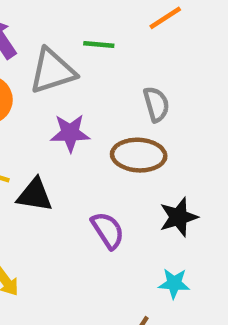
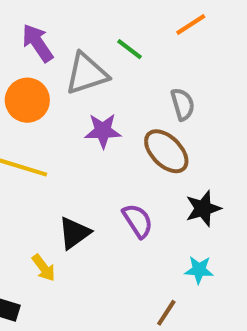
green line: (99, 44) -> (129, 49), turned 32
brown ellipse: (139, 155) -> (166, 151), turned 42
black triangle: (35, 195) -> (74, 233), moved, turned -45

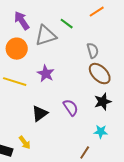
purple star: (103, 131) -> (46, 74), moved, turned 30
brown ellipse: (166, 151) -> (100, 74), moved
yellow arrow: (44, 268) -> (25, 143), moved

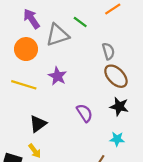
black star: (103, 102) -> (119, 106), turned 30
black triangle: (40, 114) -> (38, 124), moved

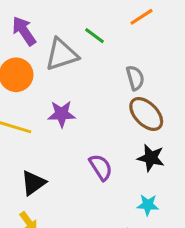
purple star: (57, 76) -> (62, 114), turned -30

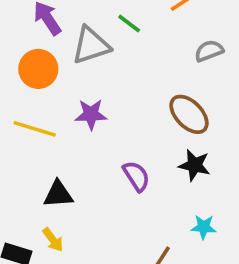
gray semicircle: (135, 78) -> (209, 51), moved, turned -95
black triangle: (33, 183) -> (58, 194), turned 32
cyan star: (148, 205) -> (204, 227), moved

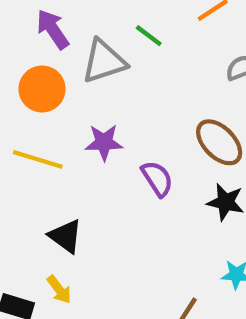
purple semicircle: (136, 176) -> (157, 179), moved
black triangle: (58, 194) -> (65, 236), turned 40

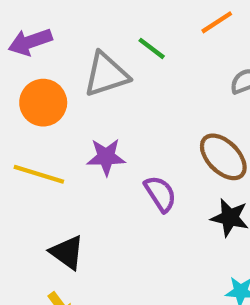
purple arrow: (53, 29) -> (30, 42), moved, turned -75

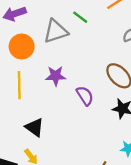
yellow line: (39, 174) -> (19, 85), turned 72

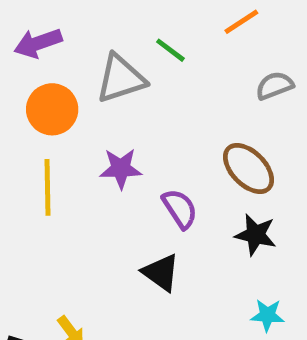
black triangle: (35, 127) -> (161, 273), moved

